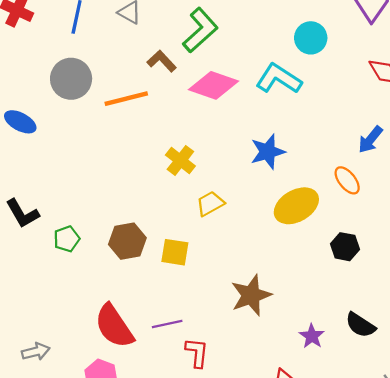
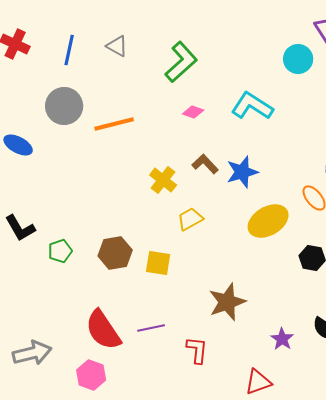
cyan circle: (311, 38) -> (298, 59), moved
brown L-shape: (162, 61) -> (205, 164), moved
pink diamond: (214, 85) -> (193, 112), size x0.5
gray arrow: (36, 352) -> (32, 353), size x1.5
red L-shape: (197, 353) -> (197, 350), moved

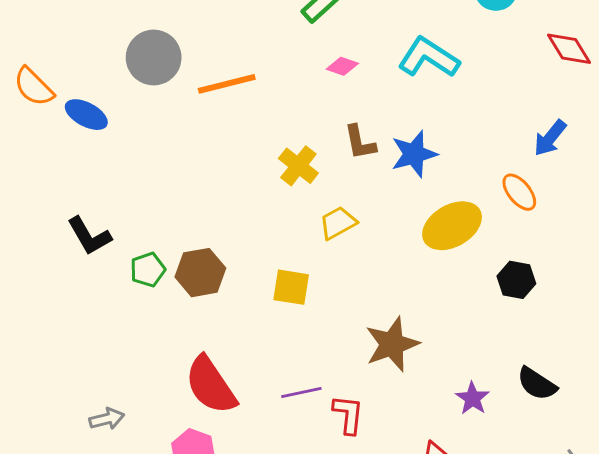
brown L-shape: (205, 164) -> (360, 142), turned -148
brown hexagon: (115, 253) -> (200, 273), moved
purple line: (151, 328) -> (301, 393), moved
gray arrow: (32, 353) -> (107, 419), size x0.6

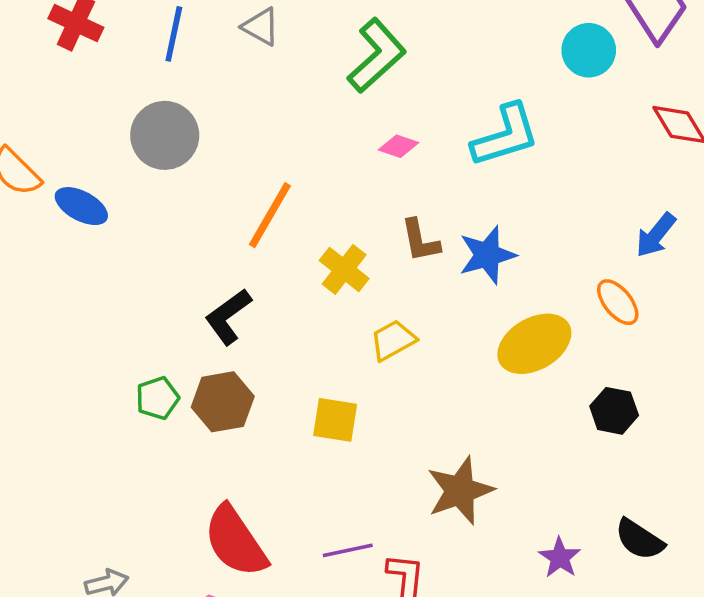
cyan L-shape: (429, 58) -> (505, 135), turned 130
orange line: (227, 84) -> (270, 215), moved, turned -46
black L-shape: (89, 236) -> (228, 317), moved, turned 84

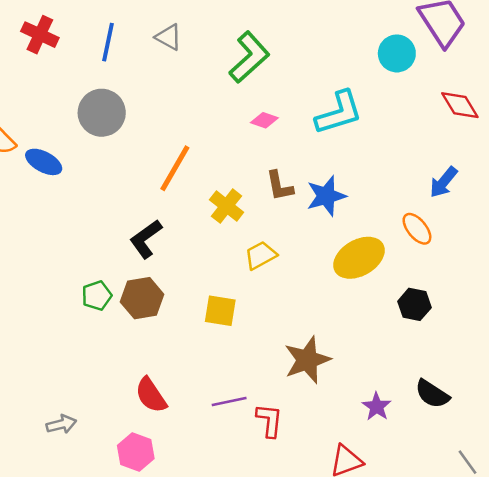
red semicircle: (235, 541) -> (151, 395), size x0.7

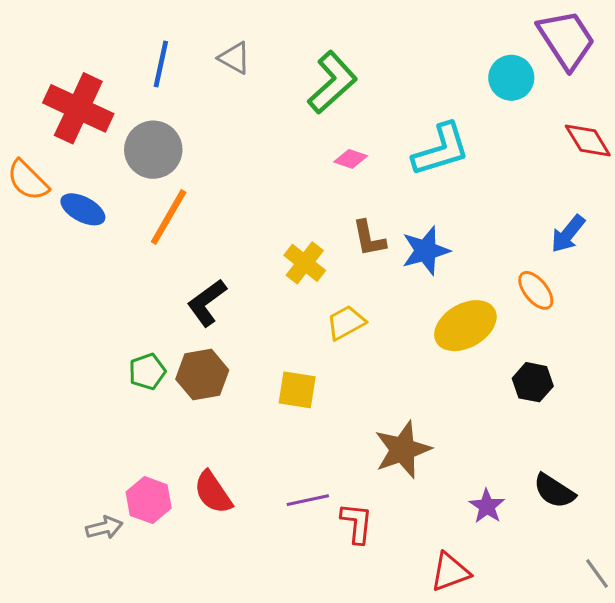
red cross: (40, 35) -> (78, 108), moved, size x1.5
orange line: (175, 168) -> (169, 217), moved
pink hexagon: (136, 452) -> (149, 500), moved

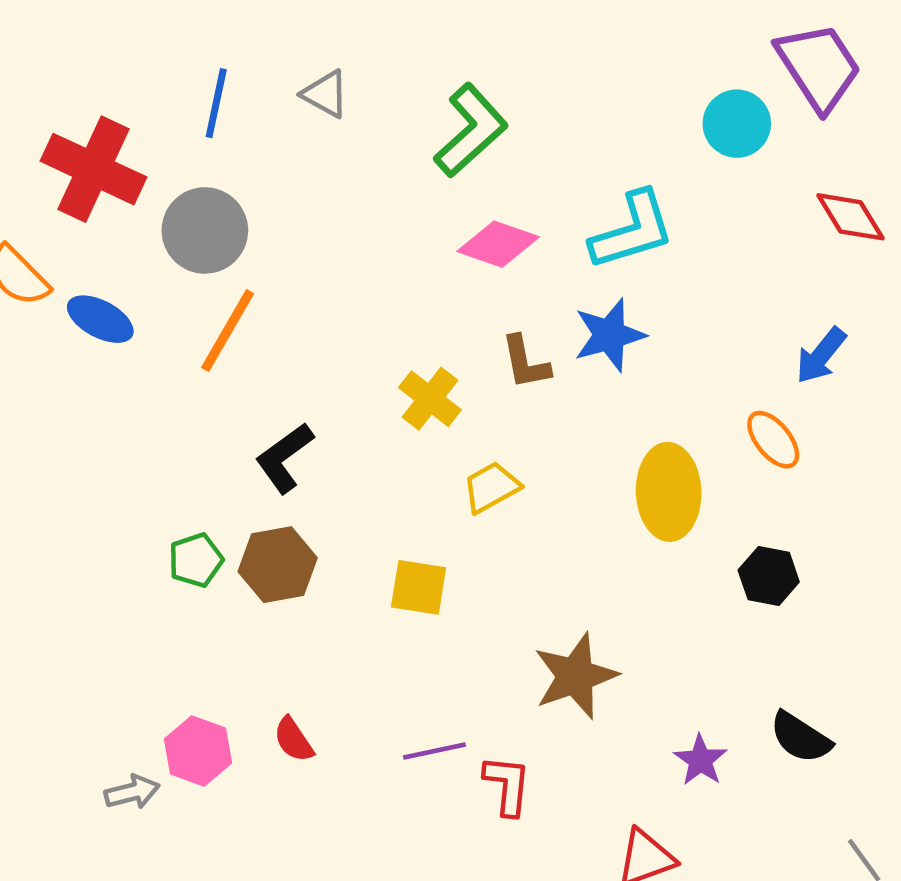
pink diamond: (351, 159) -> (498, 244), size x1.6
blue star: (426, 251) -> (610, 335), moved
yellow ellipse: (465, 326) -> (669, 492), turned -62
red semicircle: (213, 492) -> (294, 740), size x0.7

